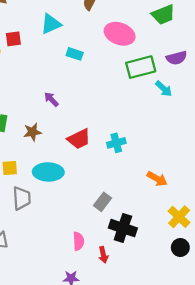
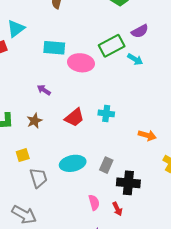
cyan triangle: (51, 24) -> (16, 29), moved
pink ellipse: (120, 34) -> (81, 63), moved
cyan rectangle: (75, 54) -> (54, 48), size x1.5
cyan cross: (116, 143) -> (106, 113), turned 35
cyan ellipse: (48, 172) -> (73, 163), moved

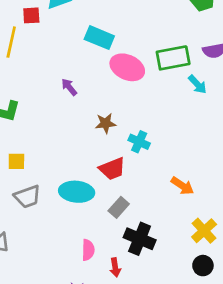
red trapezoid: (74, 117) -> (112, 169), moved
brown star: (34, 121) -> (106, 123), moved
gray trapezoid: (38, 178) -> (27, 197), turned 70

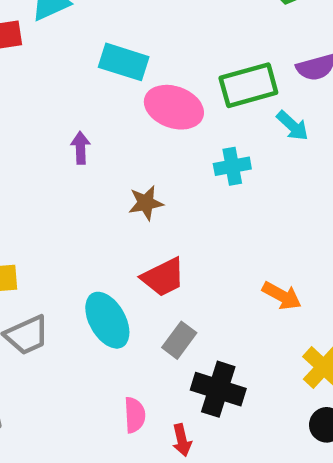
purple arrow: (69, 87) -> (81, 148), turned 42
cyan cross: (139, 142) -> (232, 166), moved, turned -30
cyan ellipse: (77, 192) -> (107, 320), turned 60

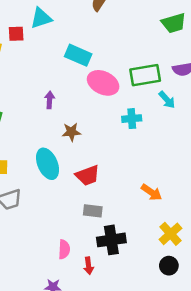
brown star: (146, 203) -> (71, 132), moved
cyan ellipse: (107, 320) -> (48, 164), moved
gray rectangle: (179, 340) -> (93, 211), turned 54
black cross: (218, 389) -> (111, 240), turned -32

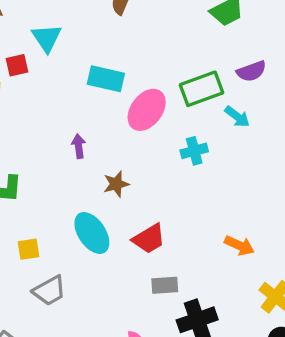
cyan triangle: (41, 18) -> (47, 38), turned -35
pink ellipse: (103, 83) -> (147, 110), turned -68

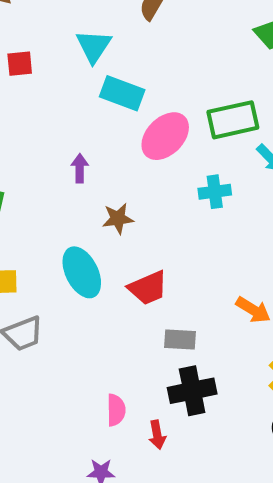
cyan triangle: (47, 38) -> (94, 46), moved
gray rectangle: (165, 285) -> (180, 339), moved

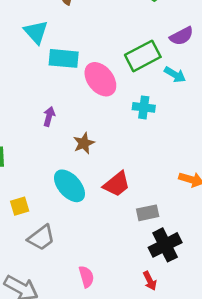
pink ellipse: (165, 136) -> (100, 79), turned -68
purple arrow: (80, 168) -> (49, 116), turned 30
cyan cross: (215, 192) -> (144, 107), turned 30
pink semicircle: (116, 410) -> (86, 277), moved

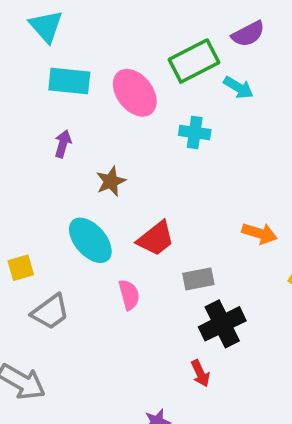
cyan rectangle: (64, 58) -> (69, 81), moved
pink semicircle: (86, 277) -> (129, 295), moved

